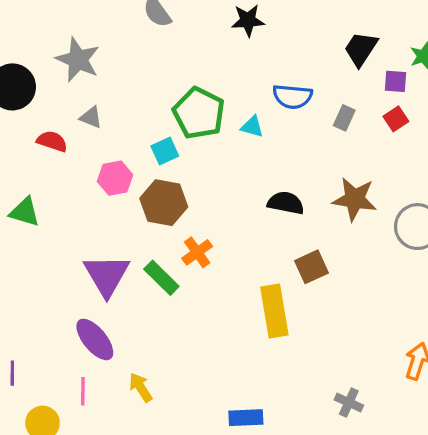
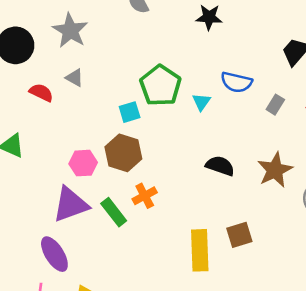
cyan triangle: (252, 127) -> (201, 102), turned 42
pink hexagon: (115, 178) -> (83, 163), moved
brown star: (355, 199) -> (275, 170), turned 30
brown square: (311, 267) -> (239, 235), moved
purple triangle: (107, 275) -> (71, 204), turned 33

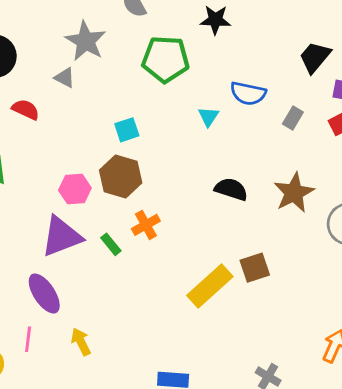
gray star: (70, 31) -> (86, 41), moved
gray triangle: (75, 78) -> (65, 78), moved
green pentagon: (160, 86) -> (166, 59), moved, turned -30
green rectangle: (114, 212) -> (111, 244), size x0.7
yellow rectangle: (200, 250) -> (210, 286), turned 51

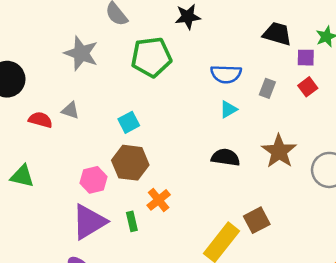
black trapezoid: (315, 57) -> (277, 34), turned 76
gray triangle: (65, 78) -> (70, 110), moved
cyan triangle: (208, 117) -> (228, 109), moved, turned 36
green rectangle: (111, 244) -> (132, 221), turned 36

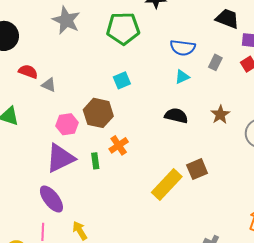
gray triangle: (70, 110) -> (49, 85), moved
cyan square: (129, 122) -> (122, 80), moved
brown star: (279, 151) -> (220, 115), size x0.7

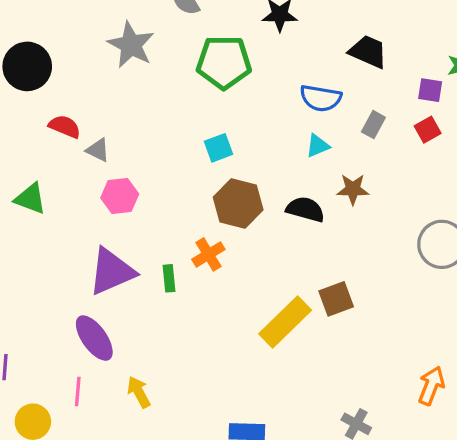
black trapezoid: (227, 19) -> (368, 52), moved
brown hexagon: (98, 113) -> (238, 203), moved
brown star: (220, 115) -> (353, 189), moved, turned 30
pink hexagon: (67, 124) -> (120, 196), moved

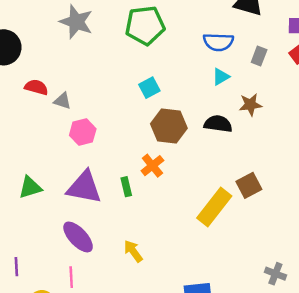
green triangle: (30, 199) -> (30, 187), moved, turned -30
purple triangle: (112, 271) -> (84, 187), turned 42
yellow arrow: (139, 392) -> (133, 251), moved

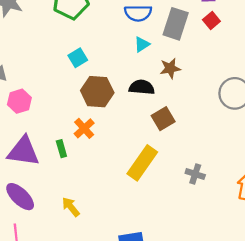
gray rectangle: (259, 56) -> (176, 24), size x1.8
brown square: (249, 185) -> (163, 119), moved
gray cross: (275, 274) -> (195, 174), moved

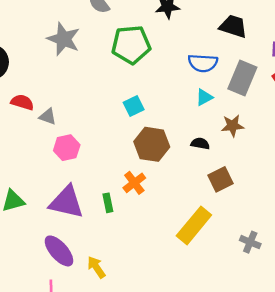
black semicircle: (142, 87) -> (200, 144), size x0.7
yellow arrow: (71, 207) -> (96, 267), moved

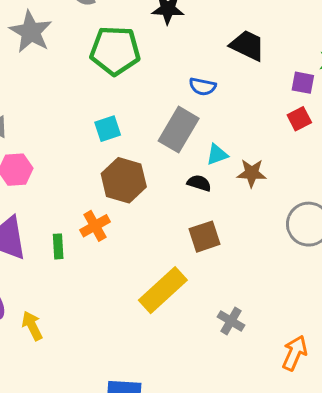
blue semicircle: (203, 63) -> (203, 86), size x0.7
gray rectangle: (242, 78) -> (179, 130), moved
cyan triangle: (204, 97) -> (217, 155), moved
brown star: (233, 126) -> (252, 173), moved
black semicircle: (200, 144) -> (199, 183), moved

